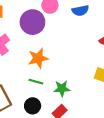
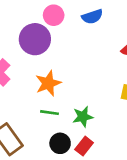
black circle: (33, 106) -> (60, 143), moved

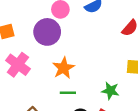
green star: (83, 117) -> (110, 91), moved, turned 30

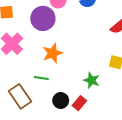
green line: (68, 93) -> (41, 78), moved

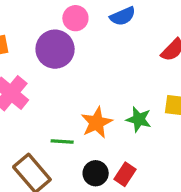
orange star: (52, 53) -> (97, 123), moved
green star: (92, 80) -> (139, 119), moved

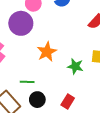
orange star: (97, 123) -> (47, 52), moved
black circle: (96, 173) -> (37, 100), moved

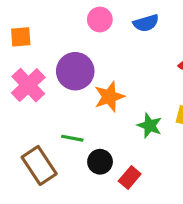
purple circle: (21, 23) -> (75, 71), moved
black circle: (37, 100) -> (100, 162), moved

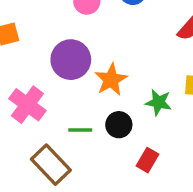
pink cross: (28, 85) -> (27, 105), moved
black circle: (100, 162) -> (119, 125), moved

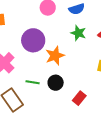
green star: (158, 102) -> (78, 33), moved
red rectangle: (147, 160) -> (79, 98), moved

